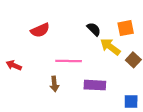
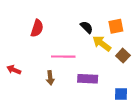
red semicircle: (40, 30) -> (37, 28), turned -48
red arrow: (14, 65) -> (14, 70), moved

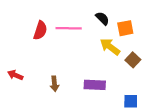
black semicircle: (87, 27) -> (102, 18), moved
pink line: (63, 57) -> (69, 28), moved

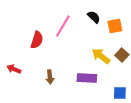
pink line: (69, 28) -> (63, 26), turned -60
red semicircle: (40, 30) -> (37, 40), moved
yellow arrow: (110, 47) -> (101, 56), moved

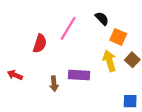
orange square: (115, 26) -> (118, 37), moved, turned 35
yellow arrow: (101, 56) -> (109, 61), turned 36
purple rectangle: (87, 78) -> (79, 75), moved

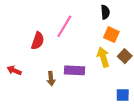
black semicircle: (102, 18) -> (105, 12), moved, turned 40

